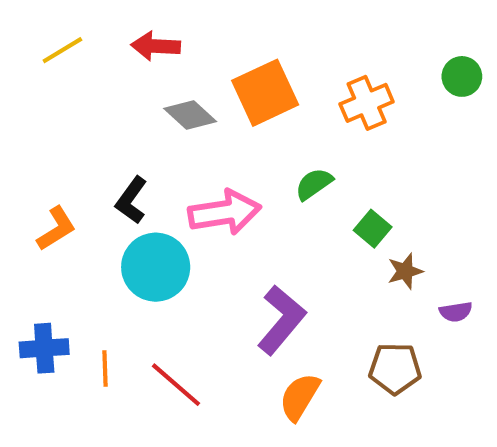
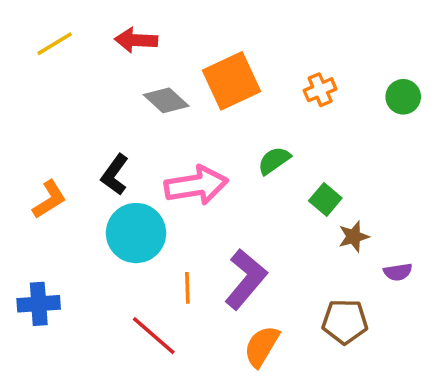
green circle: (462, 76) -> (403, 97), moved
orange cross: (367, 103) -> (320, 90), size x0.7
orange line: (105, 368) -> (187, 288), moved

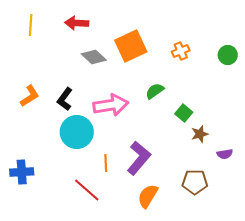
yellow line: (55, 44) -> (31, 25), turned -55
orange L-shape: (49, 199) -> (30, 96), moved

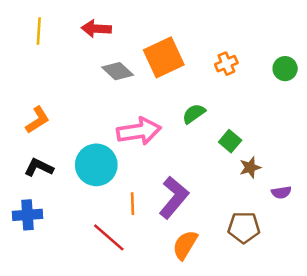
black L-shape: (65, 99) -> (39, 167), moved, turned 80

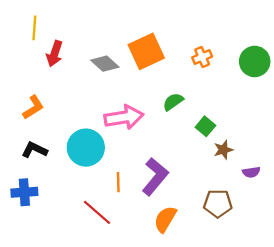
red arrow: (96, 29) -> (55, 54), moved, turned -75
green circle: (285, 69) -> (255, 61), size x1.4

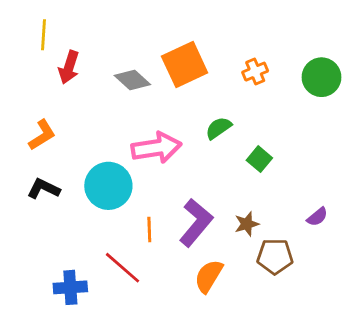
brown star: (223, 150) -> (247, 224), moved
purple semicircle: (251, 172) -> (317, 217), turned -30
blue cross: (24, 192) -> (70, 287), moved

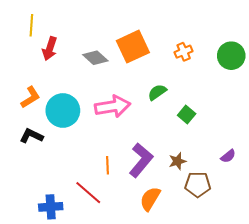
cyan circle: (108, 186) -> (63, 110), moved

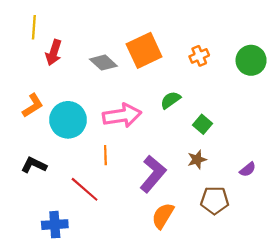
black L-shape: (31, 136) -> (34, 165), moved
brown star: (177, 161) -> (197, 160), moved
orange line: (107, 165) -> (105, 155), moved
red line: (88, 193) -> (85, 189), moved

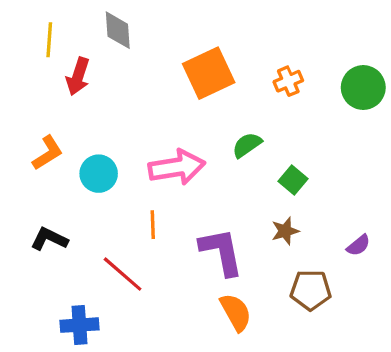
gray diamond: (103, 63) -> (118, 30), moved, turned 44
cyan circle: (68, 120) -> (99, 174), size x0.7
purple L-shape: (153, 174) -> (221, 252), turned -51
orange semicircle: (163, 216) -> (236, 312), turned 120

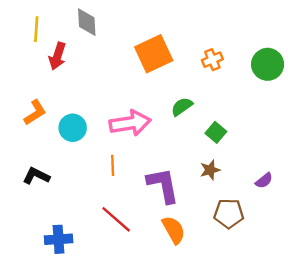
red line: (123, 274) -> (116, 219), moved

